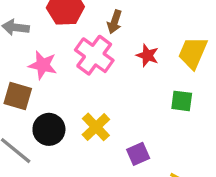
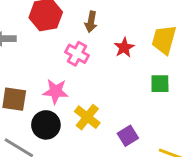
pink cross: (94, 55) -> (77, 54), size x0.7
red star: (147, 55) -> (124, 48), turned 30
pink star: (43, 65) -> (56, 91), moved

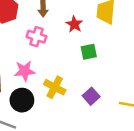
green square: (160, 84) -> (89, 52), moved

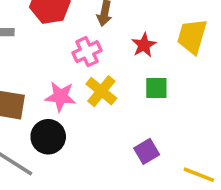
pink cross: (36, 37) -> (87, 52), turned 36
yellow cross: (55, 87) -> (101, 91), moved

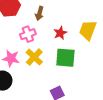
green square: (156, 88) -> (65, 58), size x1.5

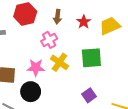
yellow trapezoid: (88, 30) -> (110, 26), turned 55
red star: (60, 33) -> (84, 22), moved

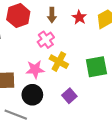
green square: (91, 58) -> (96, 67), moved
purple square: (89, 95) -> (69, 96), moved

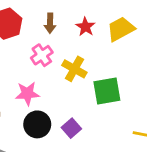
yellow cross: (59, 62) -> (74, 69), moved
black circle: (32, 95) -> (37, 124), moved

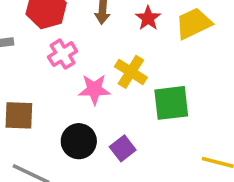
pink cross: (42, 55) -> (63, 54), moved
pink star: (27, 94) -> (94, 89), moved

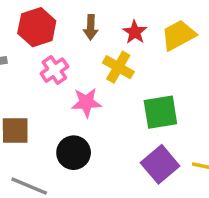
yellow cross: (131, 72) -> (118, 67), moved
purple square: (123, 148) -> (160, 164), moved, size x1.5

